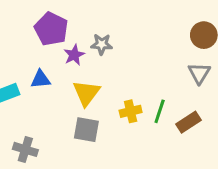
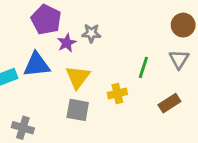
blue triangle: (41, 79) -> (37, 65), size x1.5
green line: (160, 111) -> (143, 67), moved

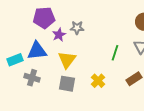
purple pentagon: (46, 20) -> (44, 18), turned -30
yellow cross: (117, 94) -> (98, 81), moved, turned -32
gray cross: (23, 128) -> (32, 78), moved

